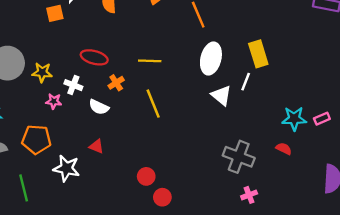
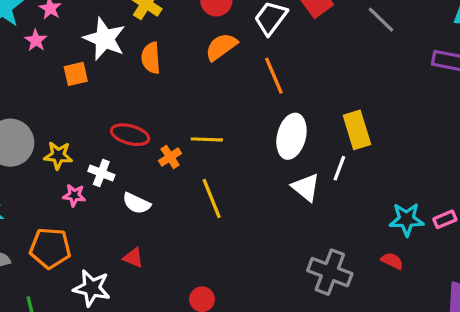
orange cross: (116, 83) -> (170, 157), moved

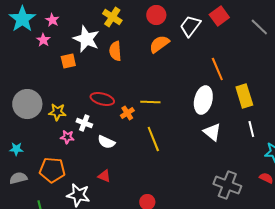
orange line: (274, 76) -> (217, 69), moved
white line: (339, 168) -> (251, 129), moved, turned -35

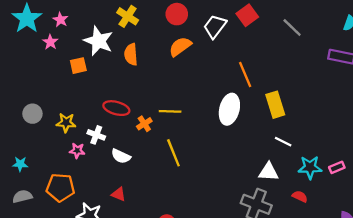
gray circle: (27, 104) -> (32, 114), size x0.6
white line: (251, 129) -> (283, 142), turned -49
white triangle: (212, 132) -> (269, 172), moved, turned -36

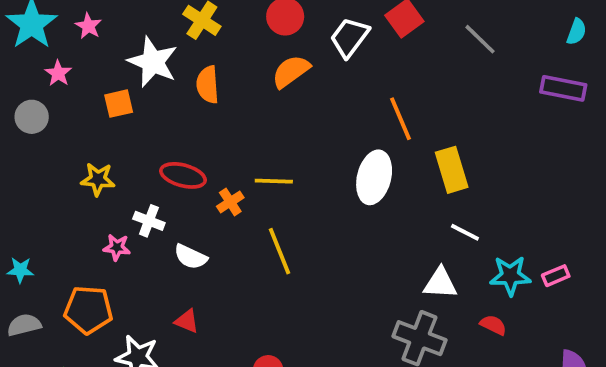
pink star: (50, 42) -> (58, 73), moved
gray circle: (32, 114) -> (32, 117), moved
yellow star: (66, 123) -> (98, 179), moved

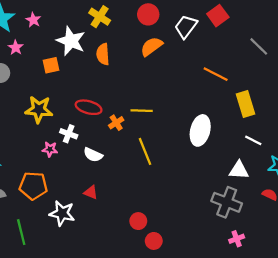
gray line: (480, 39) -> (259, 46), moved
orange line: (401, 119) -> (216, 74), turned -40
white ellipse: (374, 177) -> (200, 130), moved
yellow star: (98, 179) -> (39, 109), size x1.4

